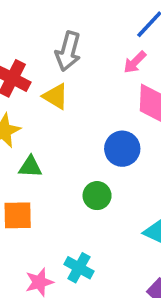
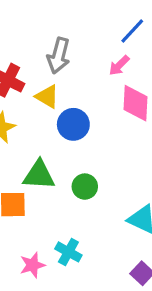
blue circle: (122, 149) -> (73, 124), moved
green triangle: (30, 167) -> (39, 175), moved, size x1.5

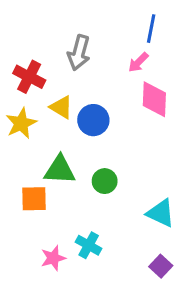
blue line: (132, 31) -> (151, 29), turned -32
yellow triangle: (47, 97) -> (61, 107), moved

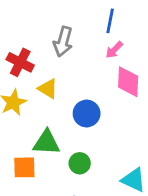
blue line: (151, 29) -> (110, 21), moved
blue circle: (93, 120) -> (87, 114), moved
green circle: (105, 181) -> (80, 163), moved

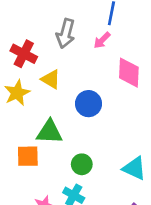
pink arrow: (114, 50) -> (102, 40), moved
green circle: (80, 163) -> (82, 164), moved

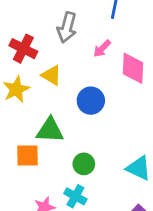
pink arrow: (102, 40) -> (102, 49), moved

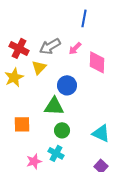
gray arrow: (67, 27) -> (50, 46), moved, turned 45
yellow triangle: (51, 75) -> (39, 67), turned 42
green triangle: (50, 130) -> (54, 106), moved

